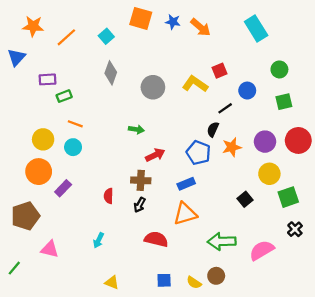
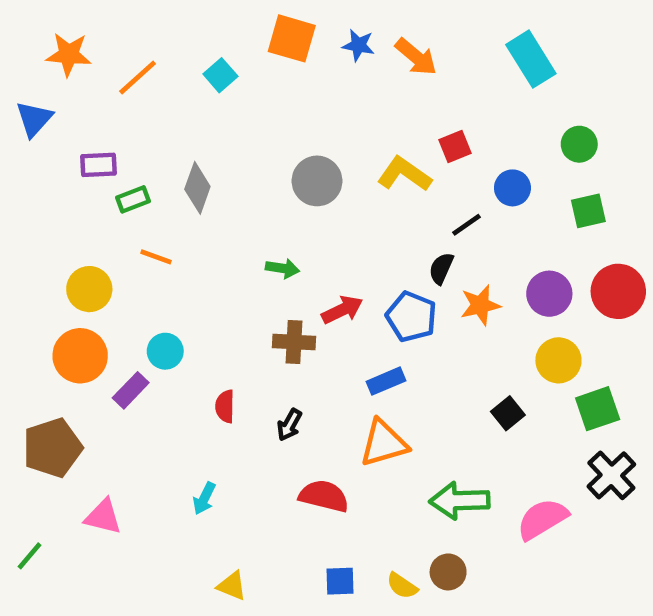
gray diamond: (111, 73) -> (197, 188), moved
cyan circle: (73, 147) -> (165, 351), moved
red arrow: (155, 155) -> (342, 310), moved
brown cross: (141, 180) -> (294, 342), moved
black cross: (295, 229) -> (611, 475), size x1.5

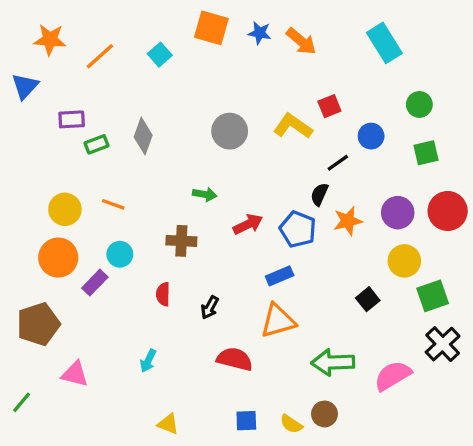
orange line: (156, 257) -> (113, 204), moved
brown cross: (294, 342) -> (181, 241), moved

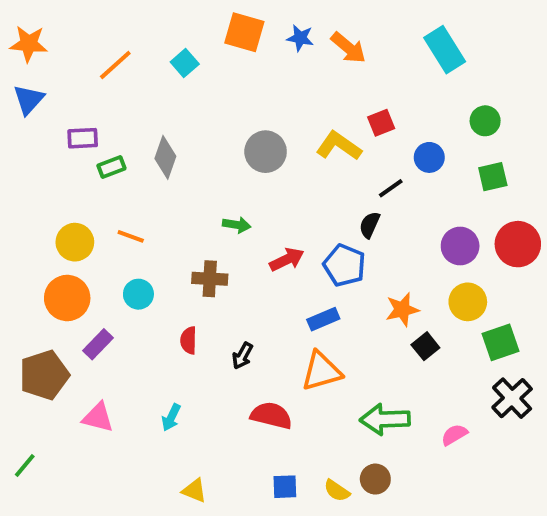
orange star: (50, 40) -> (29, 44), moved
orange star: (348, 221) -> (402, 310), moved
purple rectangle: (95, 283) -> (98, 344), moved
pink triangle: (75, 374) -> (98, 417), moved
pink semicircle: (393, 376) -> (454, 435), size x0.6

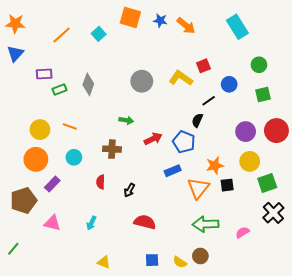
black square: (425, 346) -> (227, 185), turned 32
orange triangle: (321, 371) -> (198, 188), moved, turned -35

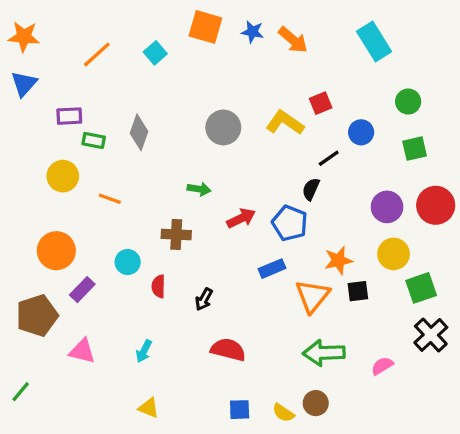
green rectangle: (60, 89) -> (94, 140), turned 32
yellow circle: (40, 130) -> (63, 176), moved
cyan circle: (74, 157) -> (128, 262), moved
yellow triangle: (104, 262) -> (149, 408), moved

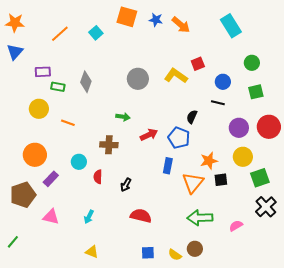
black line: (329, 158) -> (218, 103), moved, turned 48
blue rectangle: (272, 269) -> (168, 166), turned -56

